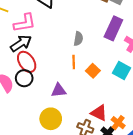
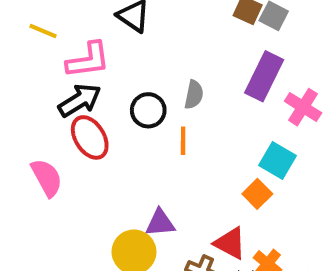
orange square: (93, 71) -> (257, 194), moved
black circle: (24, 78) -> (148, 110), moved
purple triangle: (59, 90) -> (160, 223), moved

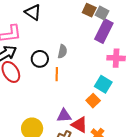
purple rectangle: (264, 76) -> (104, 31), moved
pink cross: (303, 107) -> (116, 58), turned -30
purple triangle: (160, 223) -> (64, 116), moved

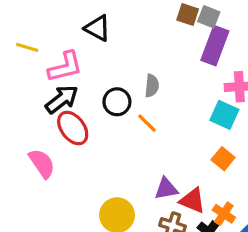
orange line: (57, 74) -> (147, 123), turned -40
cyan square: (103, 84) -> (224, 115), moved
orange square: (93, 101) -> (223, 159), moved

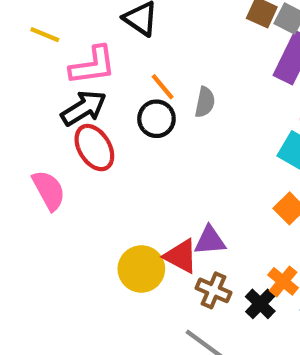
orange line: (147, 123) -> (163, 87), moved
red triangle: (193, 201) -> (181, 256), moved

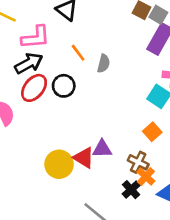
black circle: (156, 119) -> (64, 86), moved
red ellipse: (94, 148) -> (34, 88), turned 68
brown cross: (213, 290) -> (138, 162), moved

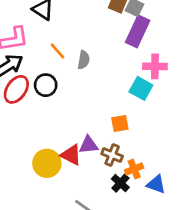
orange square: (152, 132) -> (120, 123), moved, turned 36
brown cross: (138, 162) -> (112, 155), moved
orange cross: (146, 177) -> (134, 169), turned 30

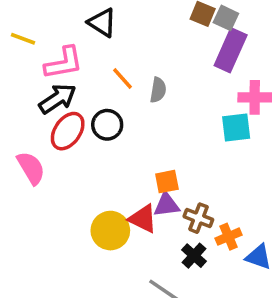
cyan square: (141, 88) -> (236, 127), turned -35
orange square: (120, 123) -> (167, 182), moved
black cross: (120, 183) -> (194, 256), moved

